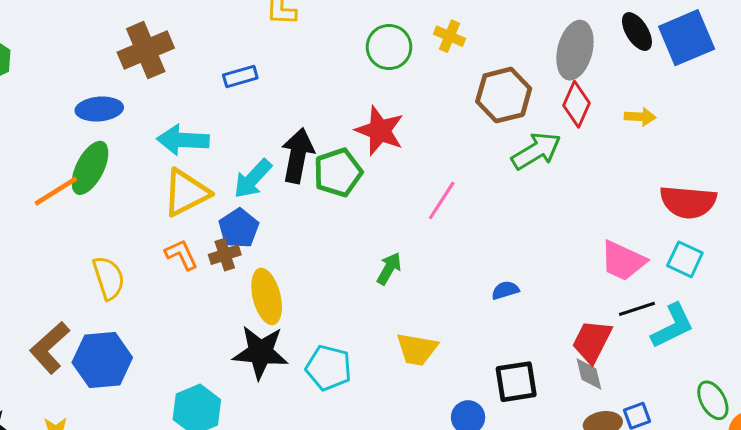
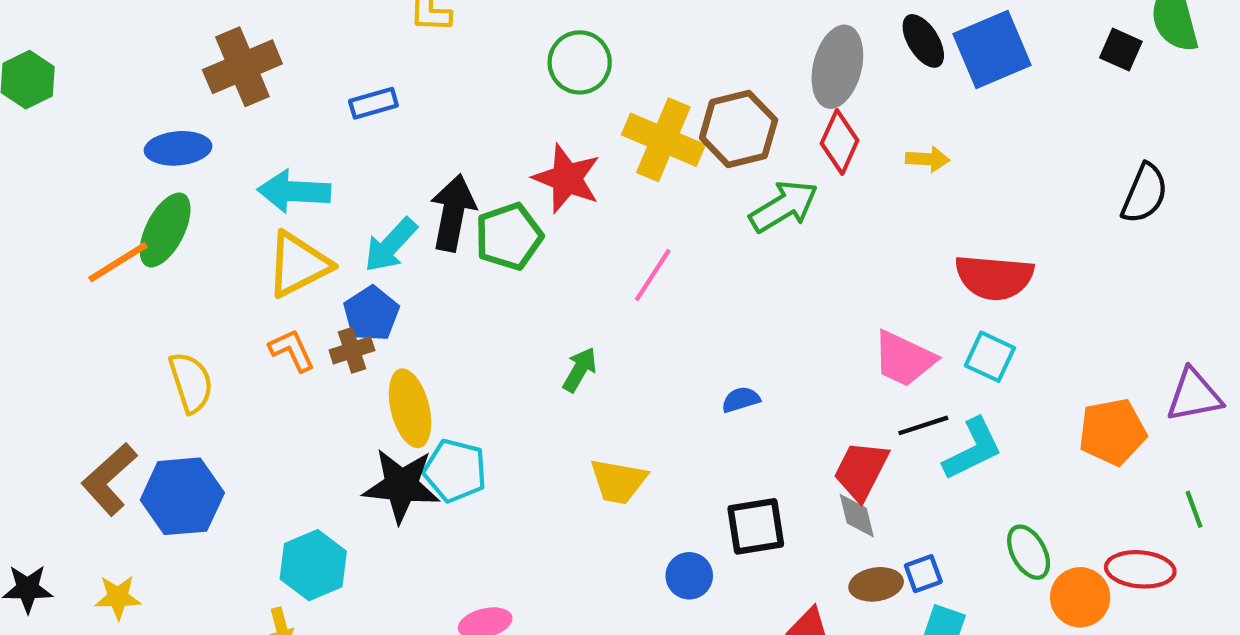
yellow cross: (449, 36) -> (663, 140), moved, size x1.8
cyan pentagon: (329, 368) -> (455, 471), moved

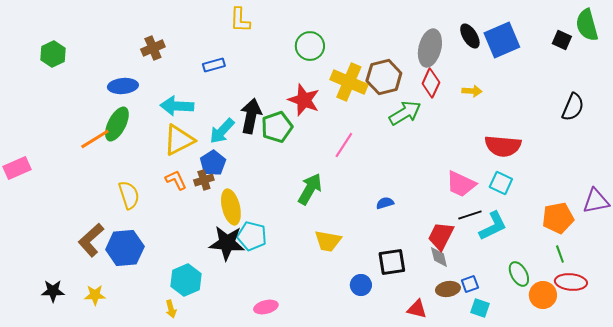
brown cross: (242, 67) -> (153, 48), size x0.7
green arrow: (580, 370) -> (310, 189), size x1.5
green line: (1194, 509) -> (560, 254), moved

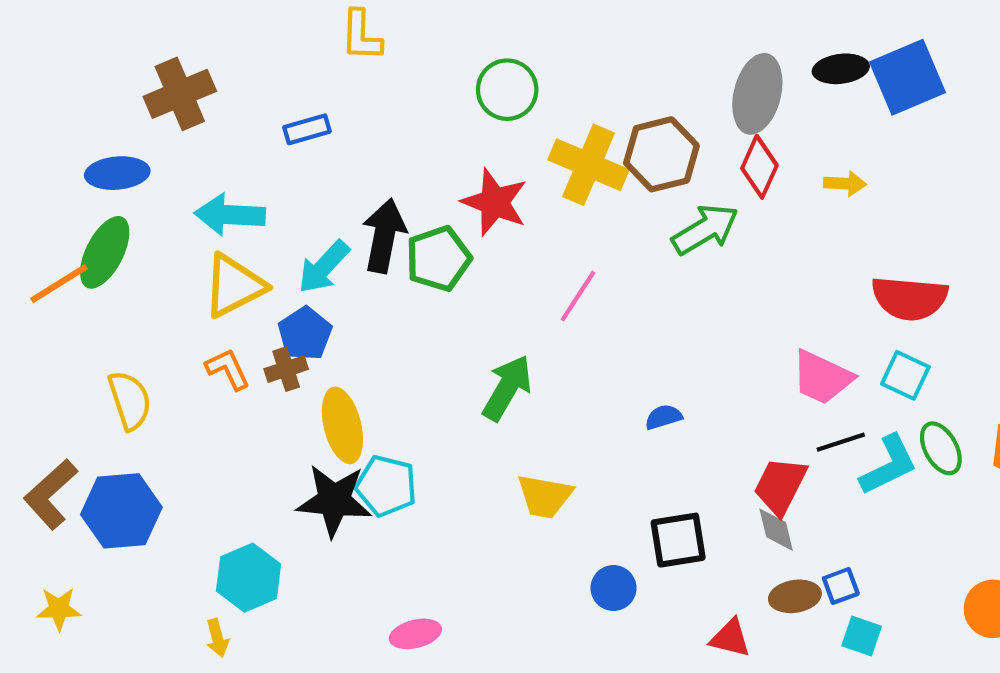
black ellipse: (470, 36) -> (841, 69), turned -65
brown cross: (153, 48) -> (180, 94), size x1.4
green ellipse: (519, 274) -> (941, 448), moved

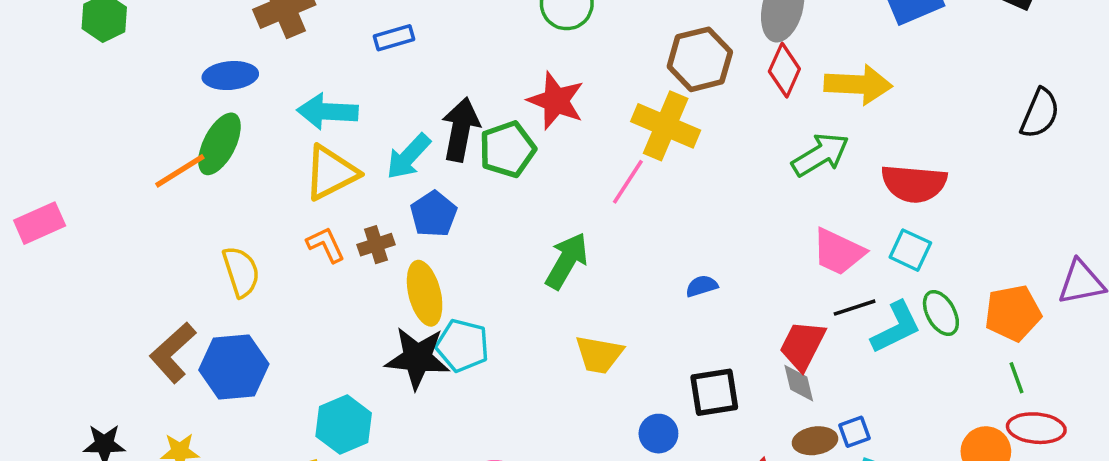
yellow cross: (588, 165) -> (666, 126), moved
yellow arrow: (845, 184) -> (858, 85), size x1.8
green arrow: (705, 229) -> (820, 155), moved
blue pentagon: (305, 334) -> (434, 214), moved

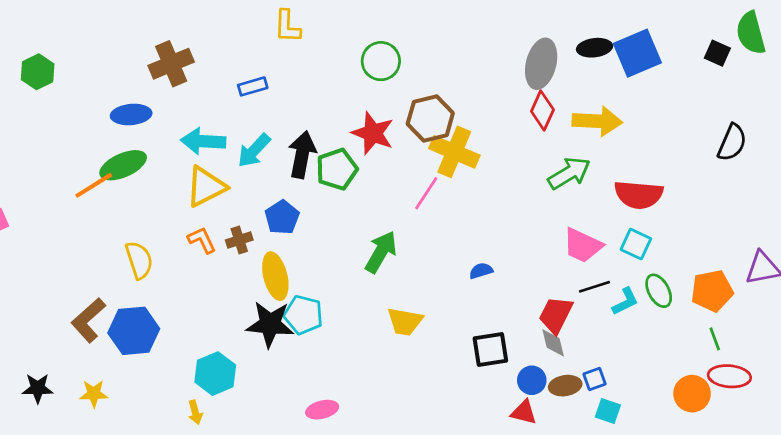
brown hexagon: (700, 59) -> (430, 118), moved
green ellipse: (219, 144) -> (123, 165), turned 39
cyan arrow: (408, 156) -> (254, 151), moved
cyan L-shape: (896, 327) -> (625, 301), size x0.7
blue circle: (658, 434) -> (532, 380), moved

